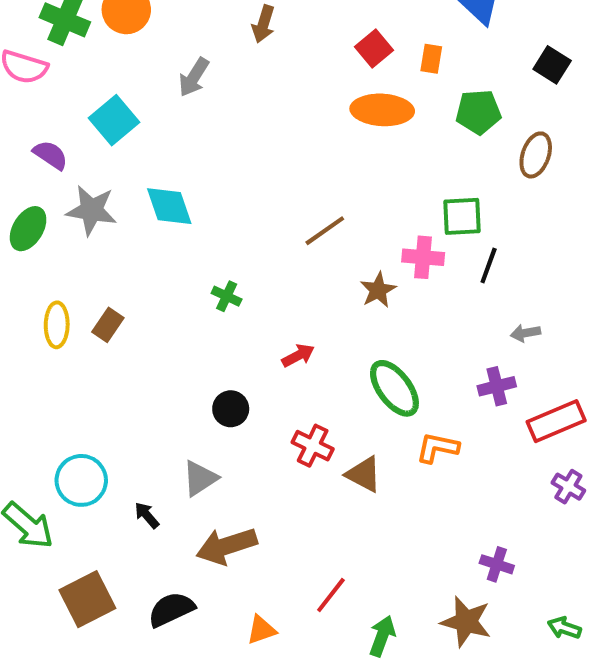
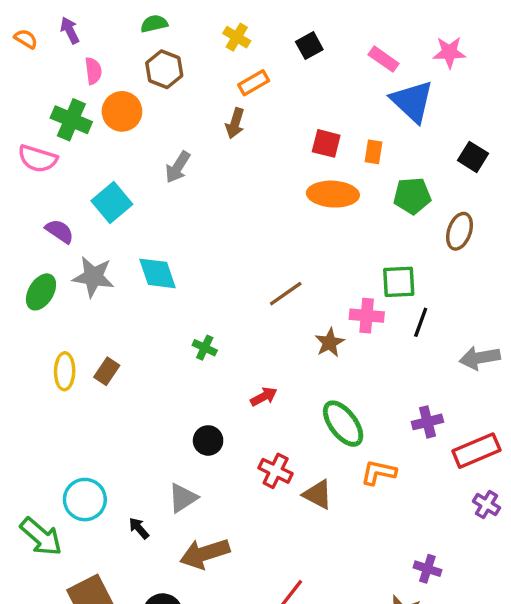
red square: (374, 49) -> (326, 143), turned -36
gray arrow: (525, 333) -> (480, 358), moved, size x1.6

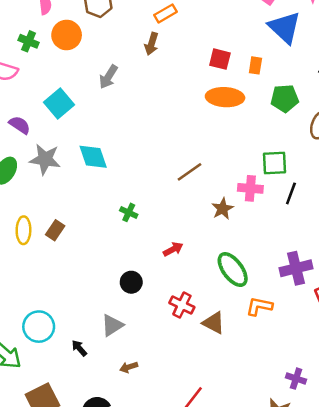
green cross: (71, 120) -> (29, 41), size x0.7
purple cross: (427, 422) -> (296, 268), size x1.4
brown arrow: (205, 554) -> (129, 367), size x0.5

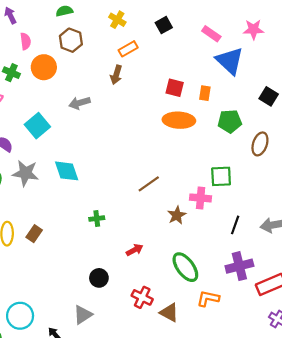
gray arrow: (108, 77) -> (79, 103), turned 42
black line: (291, 193) -> (235, 225), moved
green cross: (129, 212) -> (97, 219), turned -32

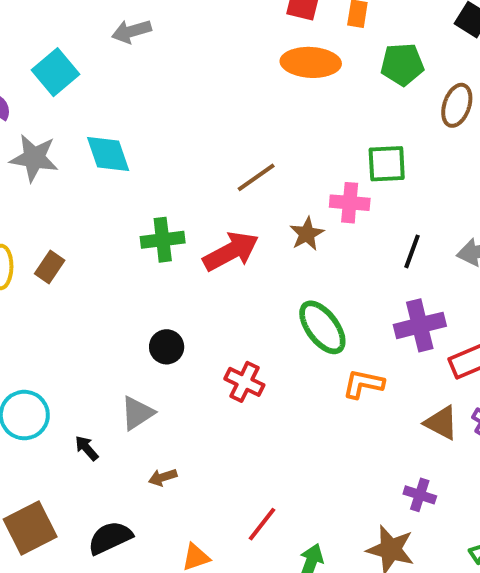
green cross: (97, 219) -> (163, 240), size x1.5
red arrow: (135, 250) -> (231, 251), moved, size x1.8
brown triangle: (169, 313) -> (441, 423), moved

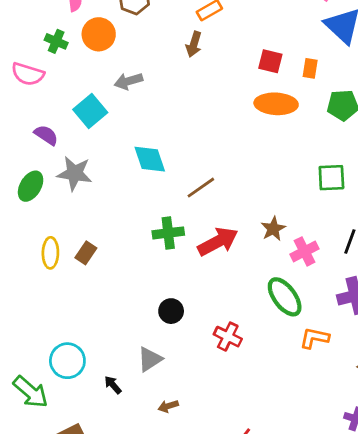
gray arrow: (131, 31) -> (128, 81), moved
cyan diamond: (108, 154) -> (150, 159), moved
brown line: (256, 177) -> (201, 188), moved
pink cross: (350, 203) -> (304, 251), moved, turned -32

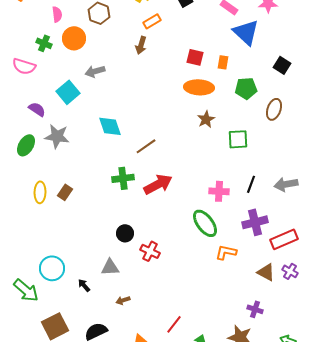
brown star: (273, 229) -> (206, 119), moved
pink cross: (304, 251) -> (219, 191), turned 30
red cross: (228, 337) -> (150, 251), moved
gray triangle: (150, 359) -> (110, 267), turned 30

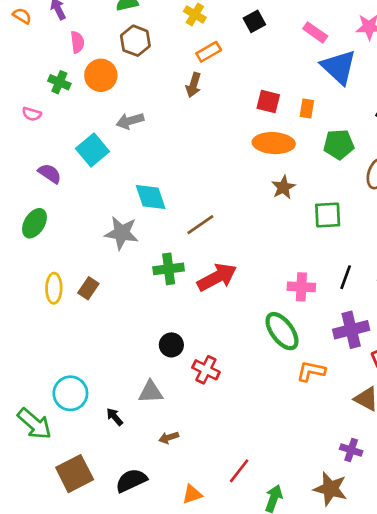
pink semicircle: (24, 66) -> (32, 114), size x0.6
gray star: (57, 136) -> (122, 233), moved

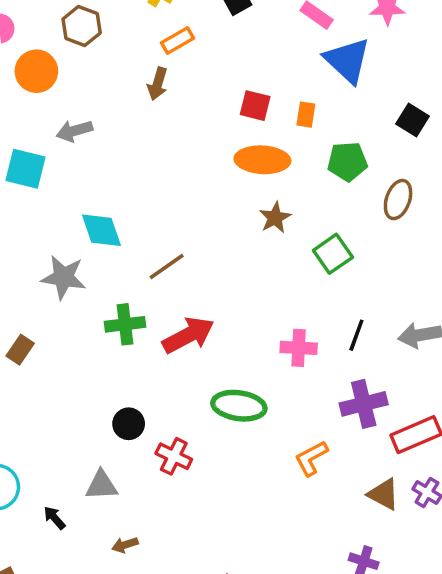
cyan square: (93, 150) -> (26, 169), turned -36
green square: (328, 215) -> (333, 254), turned -32
green ellipse: (282, 331) -> (239, 406), moved, turned -45
orange L-shape: (311, 371) -> (311, 458), turned -40

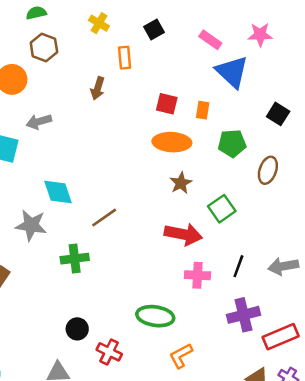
orange rectangle: (177, 40) -> (125, 58), moved, turned -65
red arrow: (188, 335) -> (183, 234), moved, turned 39
orange L-shape: (311, 458) -> (181, 356), moved

